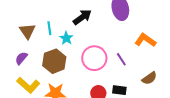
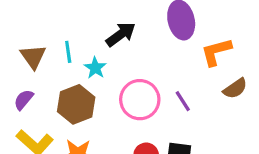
orange L-shape: (145, 40) -> (216, 52), moved, turned -50
brown semicircle: (149, 78) -> (235, 88), moved

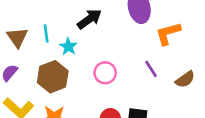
brown semicircle: (235, 88) -> (185, 79), moved
pink circle: (140, 100) -> (105, 73), size x0.7
purple line: (183, 101) -> (151, 69), moved

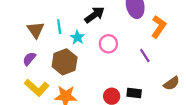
orange L-shape: (168, 33) -> (159, 27), turned 140
pink circle: (105, 73) -> (108, 44), moved
brown semicircle: (185, 79) -> (172, 83), moved

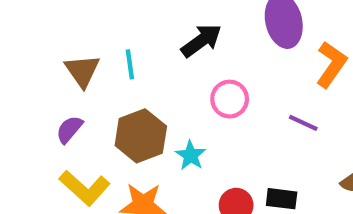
cyan star: (77, 37) -> (191, 155), moved
purple line: (145, 56) -> (303, 123), turned -32

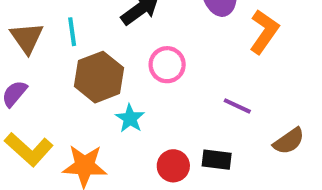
purple line: (303, 123) -> (237, 106), moved
brown hexagon: (141, 136) -> (99, 77), moved

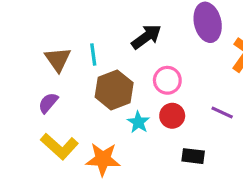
black rectangle: (217, 160) -> (193, 156), moved
red circle: (173, 166) -> (172, 116), moved

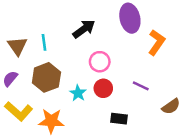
brown hexagon: (114, 90) -> (46, 77), moved

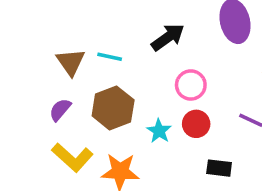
cyan line: (44, 42) -> (110, 57), turned -70

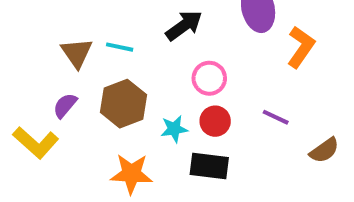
cyan star: (159, 131) -> (174, 129), turned 30
yellow L-shape: (72, 157) -> (36, 143), moved
black rectangle: (219, 168) -> (209, 166), moved, size x1.4

